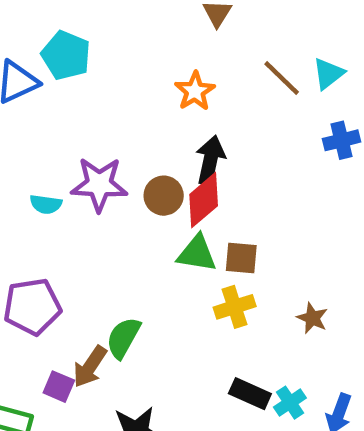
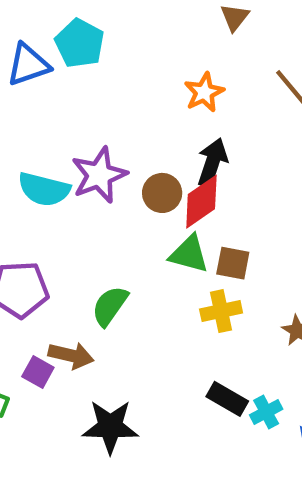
purple star: (99, 184) -> (99, 175), turned -30
cyan semicircle: (46, 204) -> (44, 189), size x1.6
green semicircle: (123, 338) -> (110, 306), moved
brown arrow: (90, 367) -> (71, 355), turned -117

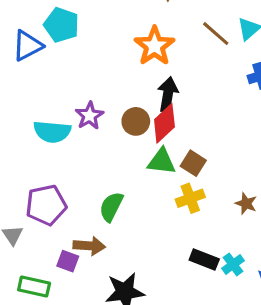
orange star: (204, 92) -> (154, 46), size x1.4
purple star: (99, 175) -> (89, 116), size x0.7
brown square: (233, 263) -> (193, 163), turned 30

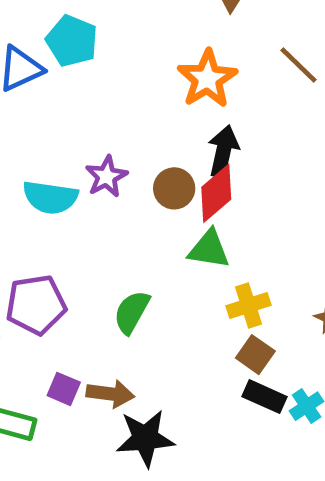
brown square: (193, 163) -> (255, 355), moved
brown arrow: (89, 246) -> (110, 394), moved

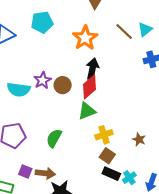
cyan pentagon: (72, 41) -> (42, 22), moved, turned -30
brown circle: (174, 188) -> (63, 85), moved
green triangle: (209, 249) -> (87, 111), turned -30

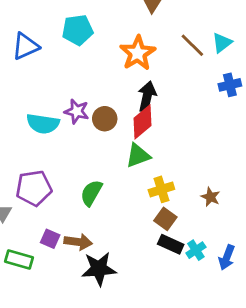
purple star: (43, 80) -> (77, 111), turned -30

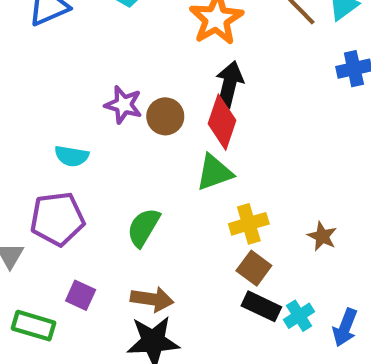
red diamond: (143, 122) -> (222, 122), turned -32
cyan semicircle: (43, 124) -> (72, 156), moved, size x0.7
brown arrow: (78, 242) -> (152, 299), moved

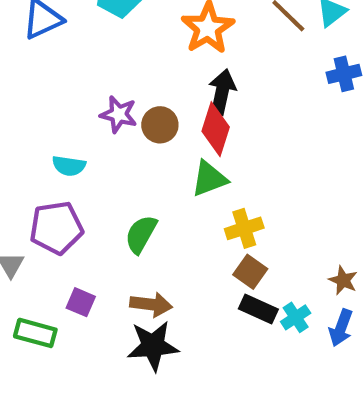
brown star: (322, 236) -> (343, 280), moved

